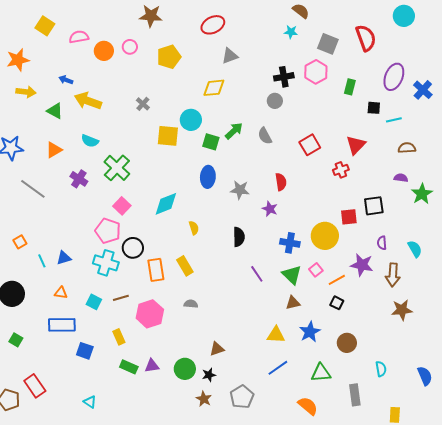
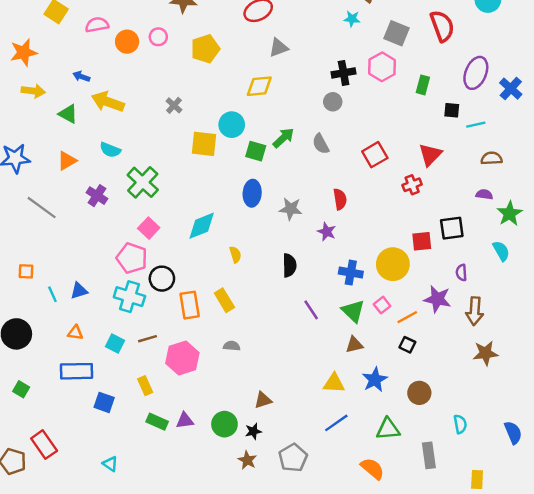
orange square: (20, 242) -> (26, 271), turned 32
cyan semicircle: (415, 249) -> (501, 251), moved

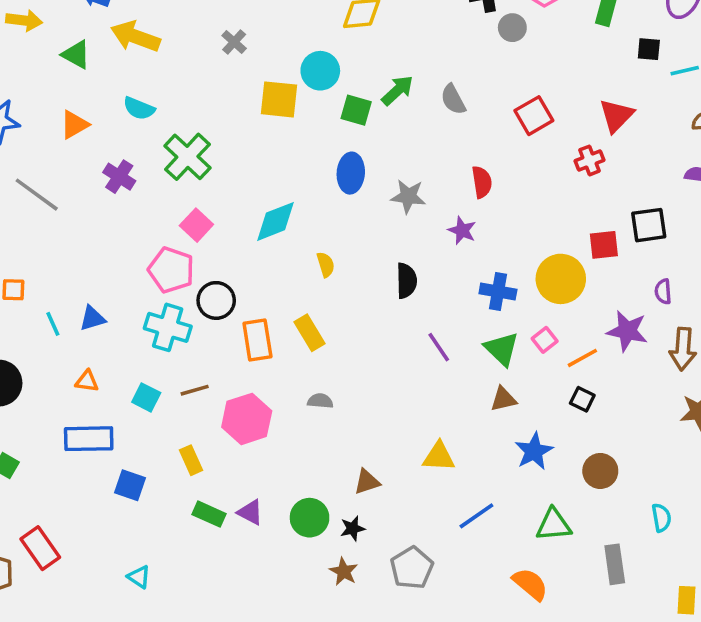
gray circle: (333, 102) -> (512, 28), moved
yellow triangle: (334, 383) -> (439, 457), moved
purple triangle: (185, 421) -> (250, 512), turned 36

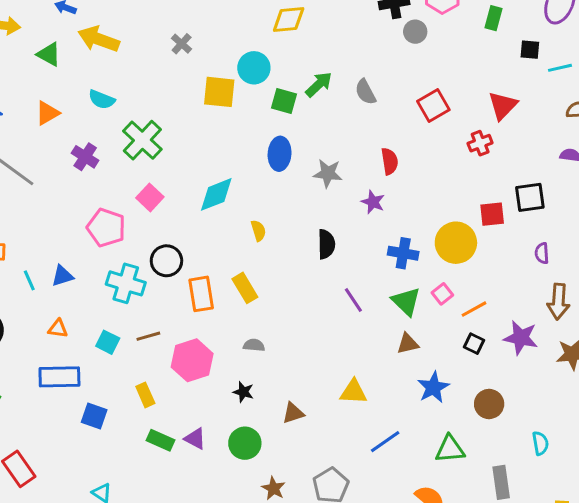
pink pentagon: (171, 270) -> (106, 228), moved
purple star: (627, 331) -> (521, 338), moved
black star: (353, 528) -> (243, 392), moved, turned 30

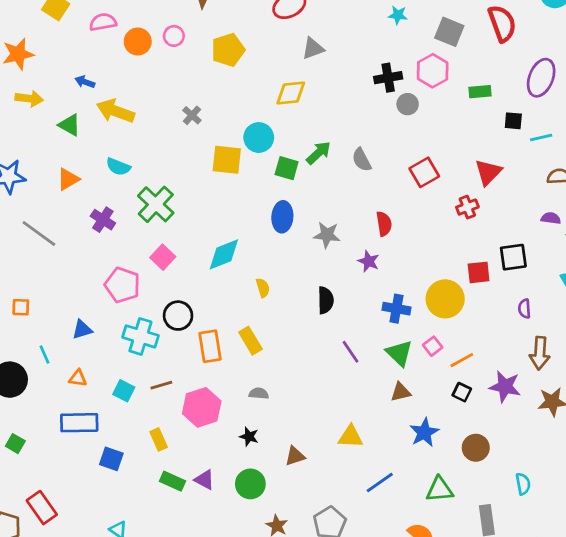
green rectangle: (494, 18) -> (480, 92), turned 70
cyan line: (29, 280) -> (44, 355), moved

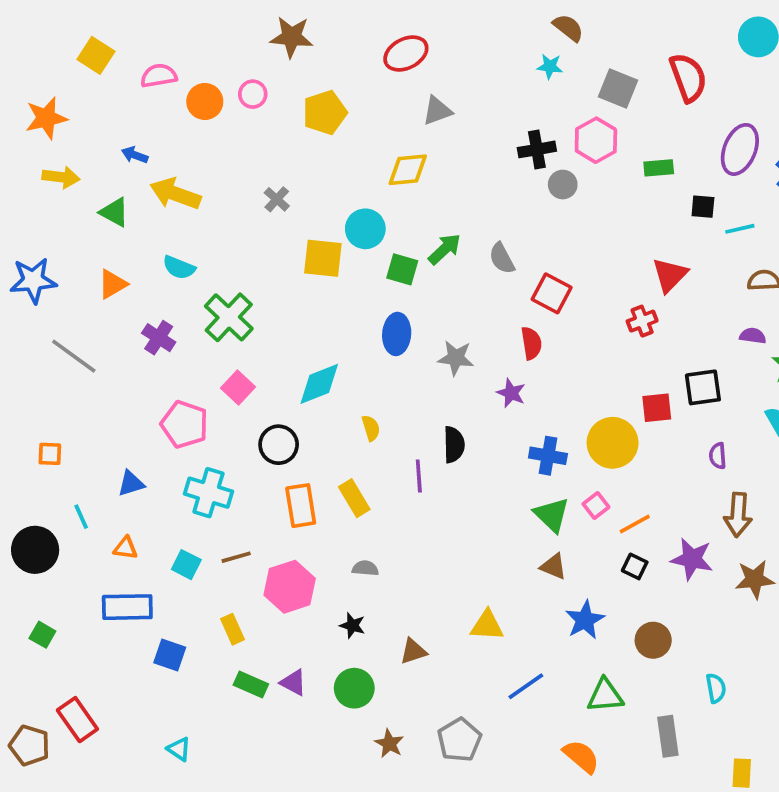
red square: (424, 172) -> (552, 293), moved, turned -32
black circle: (178, 316) -> (279, 445), moved
purple line: (351, 352) -> (419, 476), moved, turned 30
brown triangle: (401, 392) -> (554, 566), turned 35

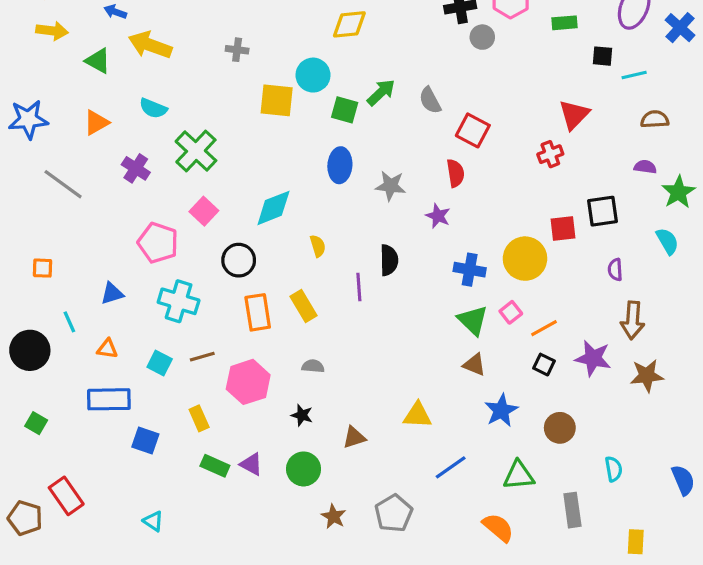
gray cross: (277, 199) -> (237, 50), turned -35

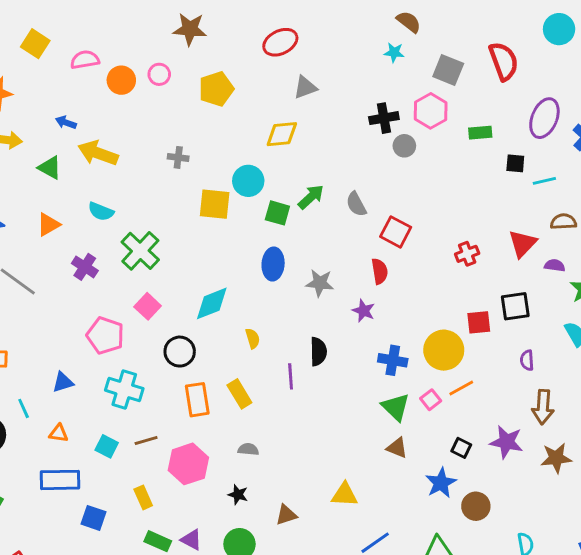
red triangle: (574, 115) -> (523, 244), moved
orange line: (544, 328) -> (461, 388), moved
blue star: (501, 410) -> (441, 483), moved

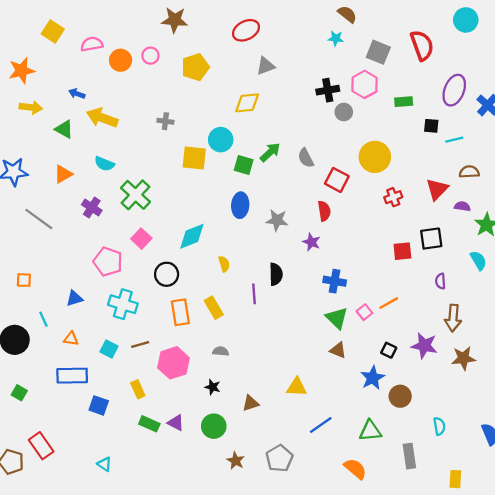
yellow circle: (444, 350) -> (375, 157), moved

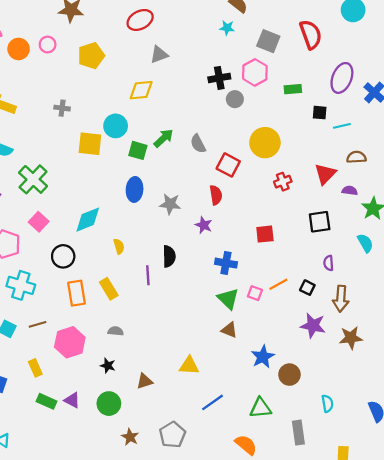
red square: (402, 251) -> (265, 234), moved
pink square: (364, 312) -> (255, 293), turned -32
black square: (389, 350) -> (307, 288), moved

